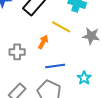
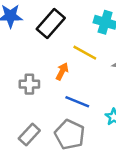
blue line: (55, 66) -> (77, 102), turned 30

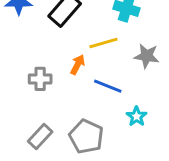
yellow line: (85, 53) -> (103, 43), turned -45
blue line: (77, 102) -> (108, 86), moved

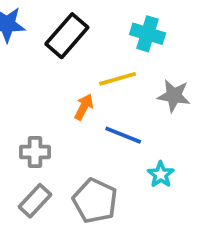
gray cross: (40, 79) -> (35, 152), moved

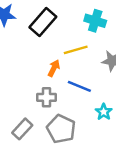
gray cross: (35, 152) -> (47, 97), moved

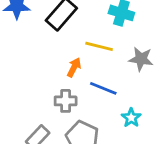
yellow line: (76, 50) -> (99, 46), turned 30

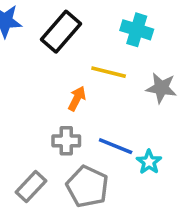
blue line: (103, 88) -> (116, 146), moved

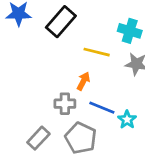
cyan cross: (137, 30) -> (130, 31), moved
orange arrow: (77, 99) -> (83, 81), moved

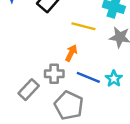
cyan star: (127, 120) -> (114, 79), moved
gray rectangle: (38, 138) -> (29, 90), moved

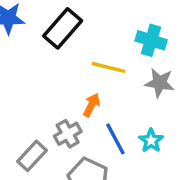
gray cross: (54, 74) -> (68, 134), turned -30
blue line: (88, 77) -> (115, 139), turned 40

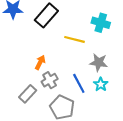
gray star: (160, 83) -> (99, 62), moved
orange arrow: (92, 105) -> (40, 62), moved

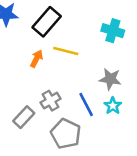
yellow line: (75, 39) -> (66, 51), moved
orange arrow: (40, 62) -> (37, 59), moved

